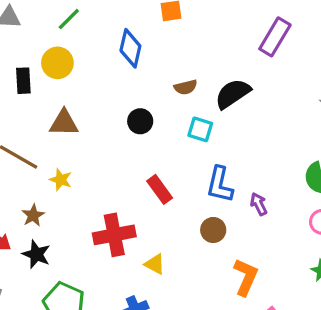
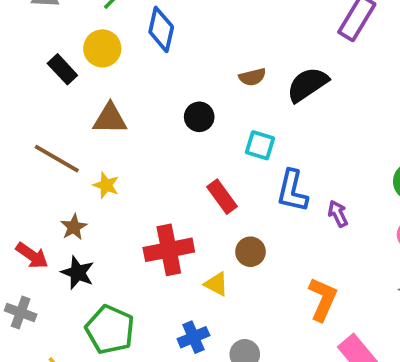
blue diamond: (130, 48) -> (161, 29), moved
black rectangle: (23, 81) -> (62, 69), turned -40
cyan square: (200, 129) -> (260, 145), moved
brown circle: (213, 230) -> (250, 252), moved

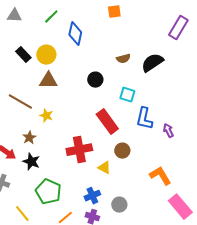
yellow circle: (102, 48) -> (46, 55), moved
red rectangle: (222, 197) -> (107, 122), size x1.4
orange L-shape: (323, 299) -> (160, 176), turned -55

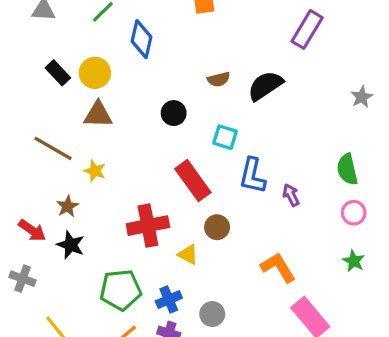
green pentagon: (48, 192) -> (121, 290), moved, turned -30

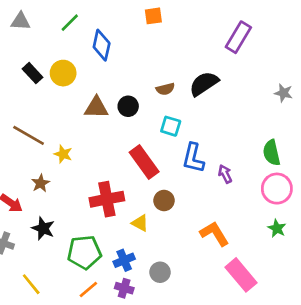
brown semicircle: (219, 79) -> (165, 89), moved
gray star: (362, 97) -> (284, 93), turned -30
brown triangle: (98, 115) -> (96, 108), moved
pink circle: (354, 213) -> (277, 189), size x1.5
black star: (71, 245) -> (43, 228), moved

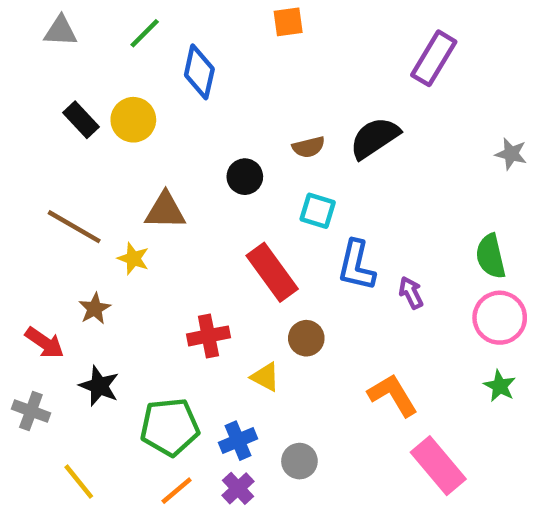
brown triangle: (96, 108) -> (165, 211), moved
red cross: (107, 199) -> (208, 336), size x0.7
purple cross: (124, 288) -> (238, 488), turned 30

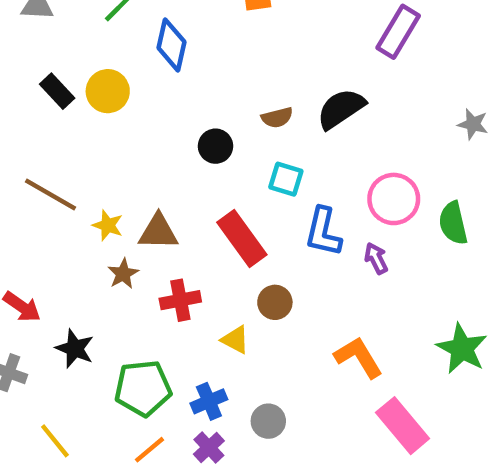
brown triangle: (165, 211) -> (158, 232), moved
brown star: (95, 309) -> (123, 274), moved
pink circle: (500, 318) -> (394, 199), moved
green star: (500, 386) -> (462, 349), size x1.6

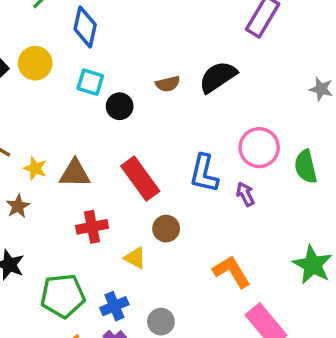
cyan square: (286, 179) -> (90, 82), moved
brown star: (123, 274) -> (18, 206), moved

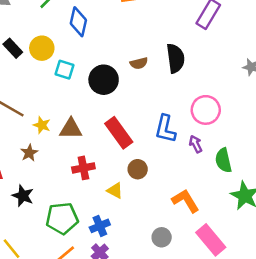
black semicircle: (218, 77) -> (175, 58), turned 116
cyan square: (90, 82) -> (65, 70), moved
black circle: (120, 106) -> (104, 80), size x1.5
green semicircle: (306, 167) -> (223, 160), moved
gray circle: (161, 322) -> (162, 237), moved

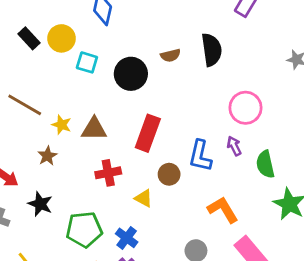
blue L-shape: (165, 129) -> (200, 156), moved
red rectangle: (119, 133) -> (148, 133), turned 56
blue cross: (100, 226) -> (127, 238), turned -30

